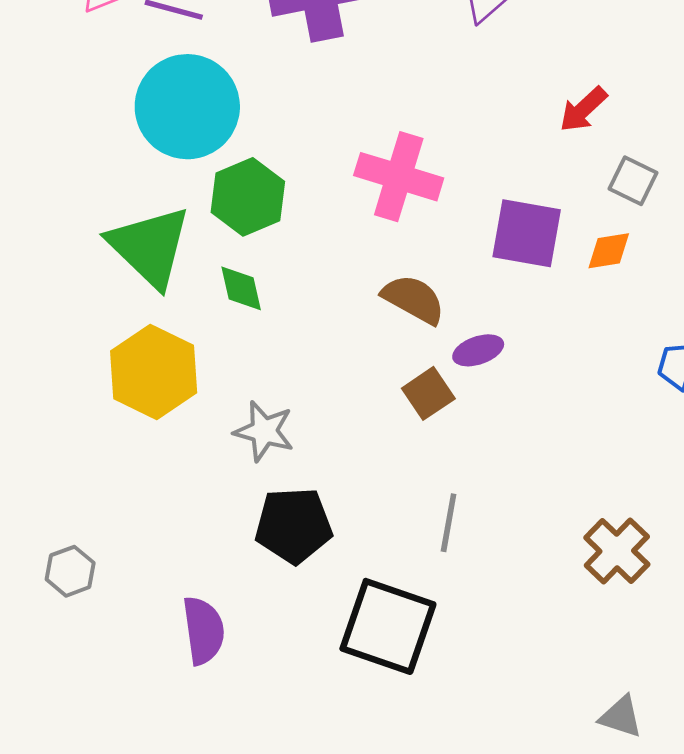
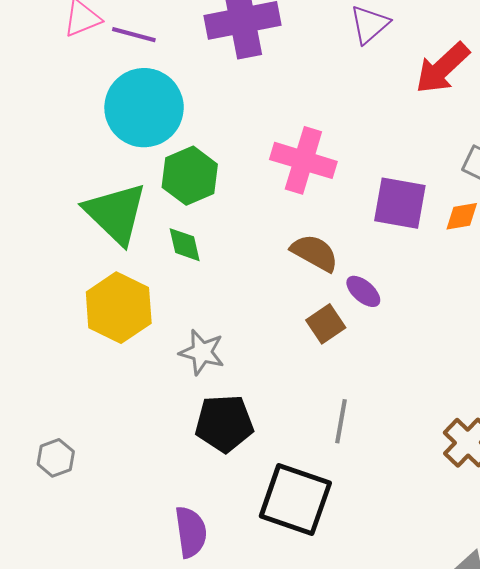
red arrow: (583, 109) -> (442, 68), moved, size x1.5
purple ellipse: (478, 350) -> (363, 291), turned 60
purple semicircle: (203, 630) -> (191, 532), moved

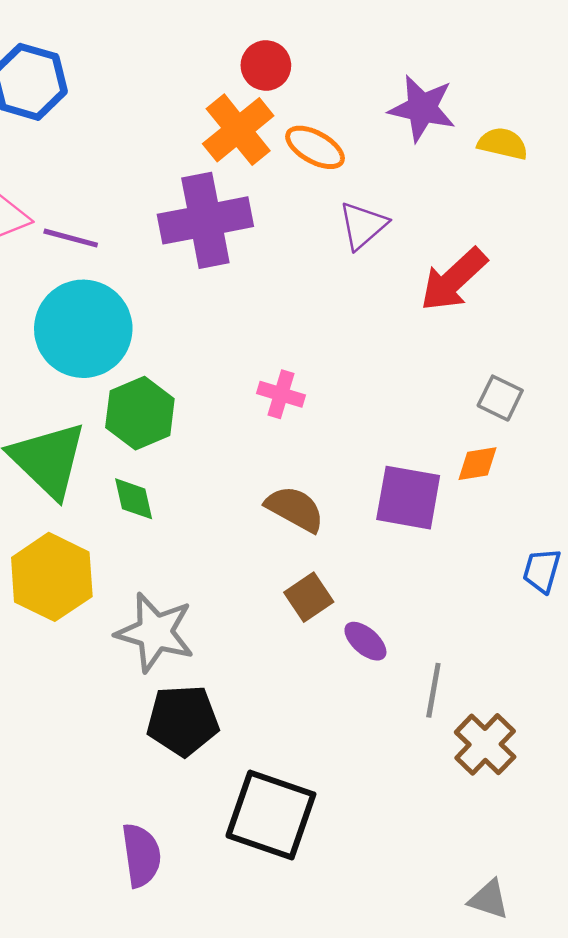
pink cross: (303, 160) -> (281, 394), size x0.6
purple square: (400, 203) -> (408, 498), moved
purple ellipse: (363, 291) -> (365, 641), moved
gray star: (202, 352) -> (155, 632), size x1.4
gray line: (341, 421) -> (433, 690), moved

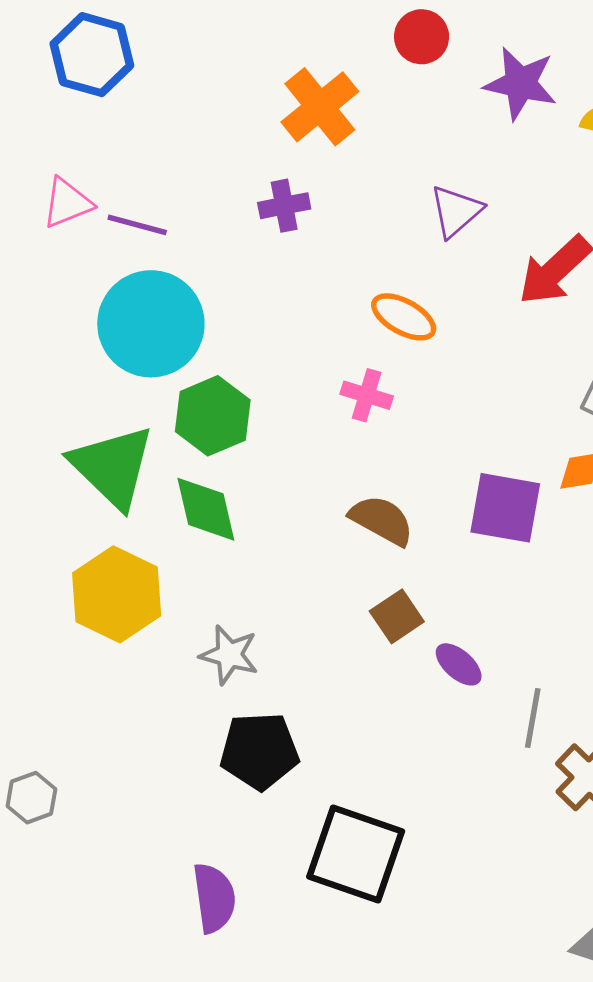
red circle: (266, 65) -> (422, 37), moved
orange ellipse: (315, 147) -> (404, 317), moved
purple cross: (205, 220) -> (284, 206), size x0.5
green diamond: (134, 499) -> (206, 509), size x1.4
gray star: (155, 632) -> (229, 655), size x0.7

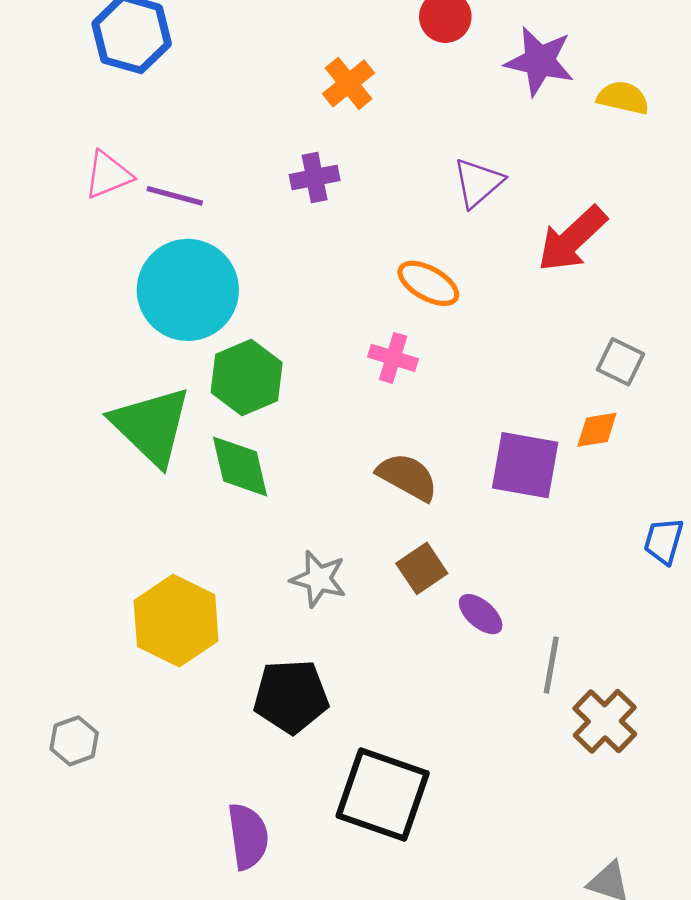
orange cross: (320, 107) -> (349, 83), size x0.7
yellow hexagon: (117, 594) -> (176, 621), moved
gray star: (229, 655) -> (319, 579), moved

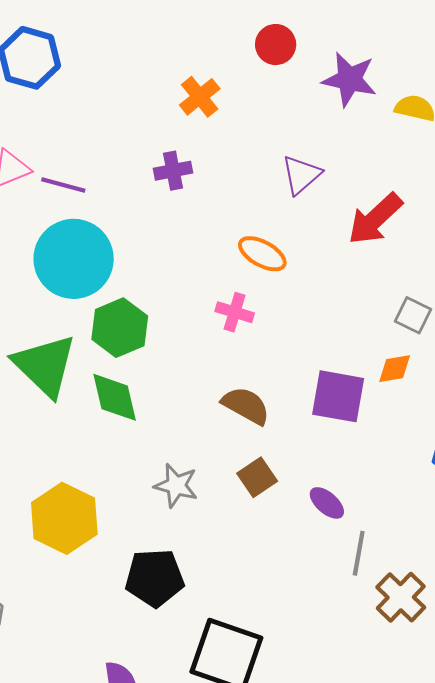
purple ellipse: (481, 614) -> (327, 503), moved

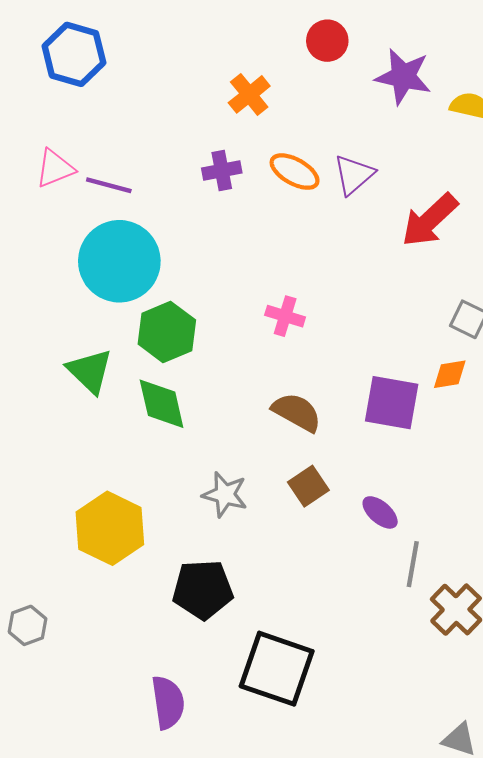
orange ellipse: (262, 254) -> (295, 172), moved
green triangle: (45, 366) -> (90, 371), size x0.7

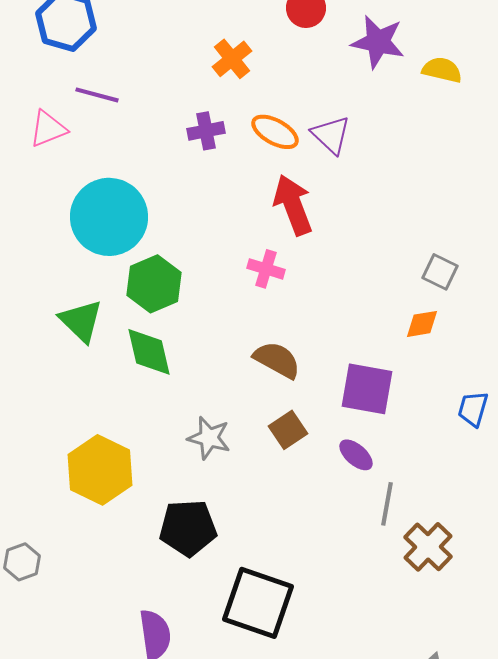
purple triangle: (354, 175) -> (331, 135), turned -36
purple line: (109, 185) -> (97, 95), moved
red arrow: (430, 220) -> (293, 205), moved, turned 112
purple square: (392, 403) -> (367, 389), moved

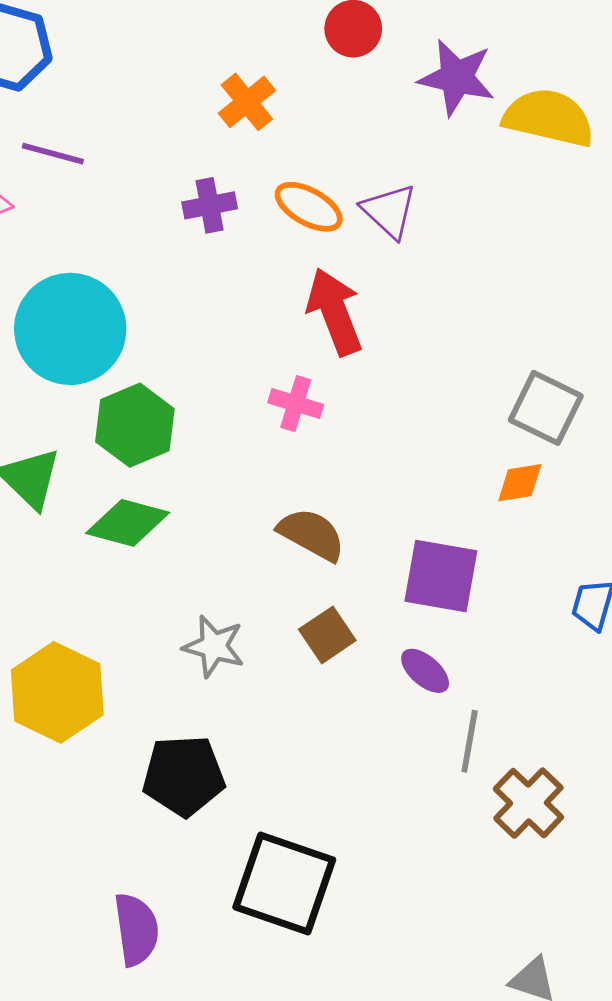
yellow semicircle: (442, 70) -> (549, 118), size x1.6
gray square: (440, 272) -> (546, 408), size x1.4
green diamond: (149, 352) -> (128, 523), turned -62

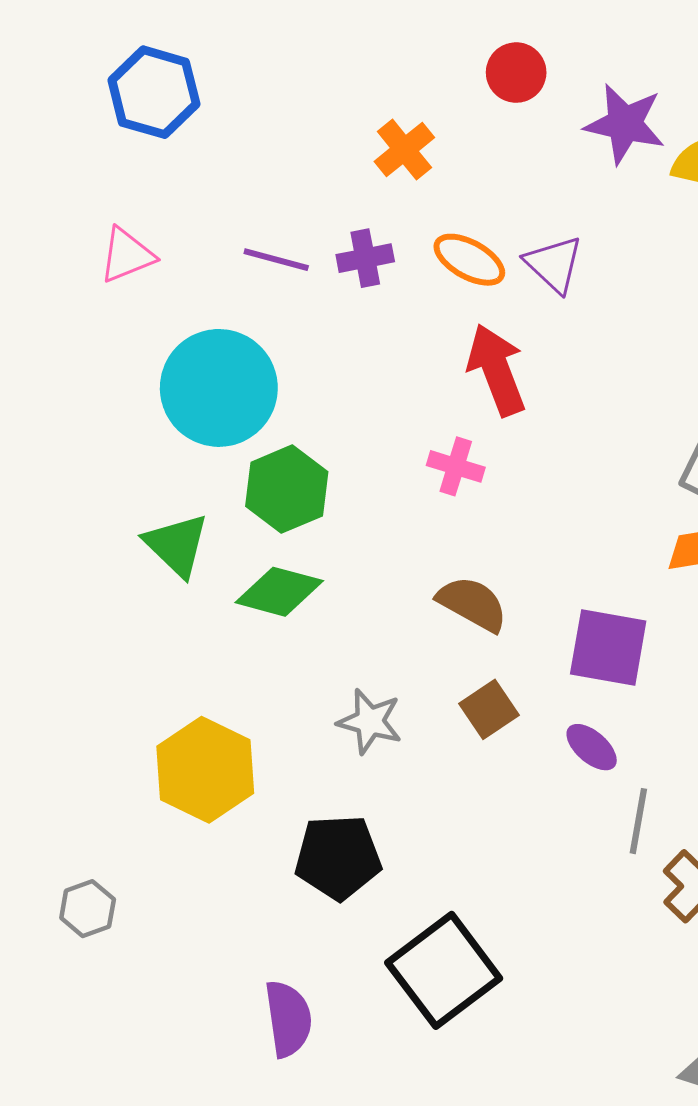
purple line: (53, 154) -> (276, 260), moved
black square: (284, 883) -> (444, 970), turned 34

